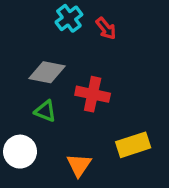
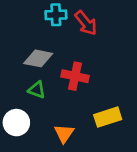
cyan cross: (69, 18) -> (56, 15), turned 35
red arrow: (106, 28) -> (86, 23), size x1.4

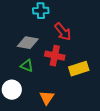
red arrow: (86, 23) -> (63, 32), moved
yellow rectangle: (108, 117) -> (79, 69), moved

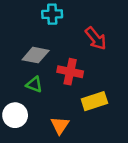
red arrow: (63, 32) -> (96, 38), moved
yellow rectangle: (79, 69) -> (94, 101), moved

